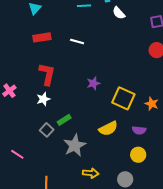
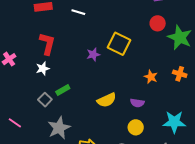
yellow square: (123, 98) -> (119, 44), moved
gray star: (75, 145) -> (59, 128), moved

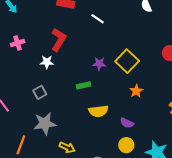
orange star: (151, 77) -> (136, 91), moved
green rectangle: (63, 90) -> (83, 85), moved
yellow circle: (136, 127) -> (126, 145), moved

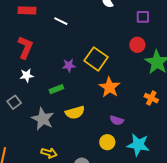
white star: (47, 62) -> (27, 75), moved
orange star: (136, 91) -> (109, 87), size x1.5
purple semicircle: (127, 123) -> (117, 120), moved
gray star: (45, 124) -> (43, 119), moved, turned -30

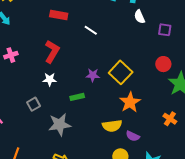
purple square: (143, 17) -> (165, 30), moved
yellow semicircle: (75, 113) -> (112, 126), moved
gray star: (43, 119) -> (60, 125), turned 30

